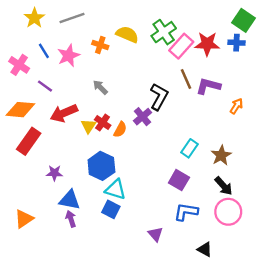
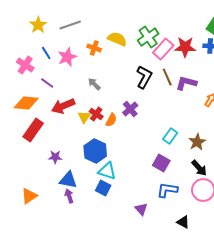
black L-shape: (159, 97) -> (144, 77), moved

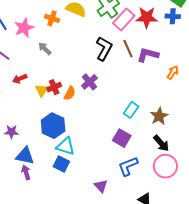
gray arrow: (94, 84) -> (45, 49), moved
red arrow: (63, 106) -> (20, 79), size x0.6
red cross: (96, 114) -> (54, 87), turned 32
blue L-shape: (167, 190) -> (128, 166), turned -30

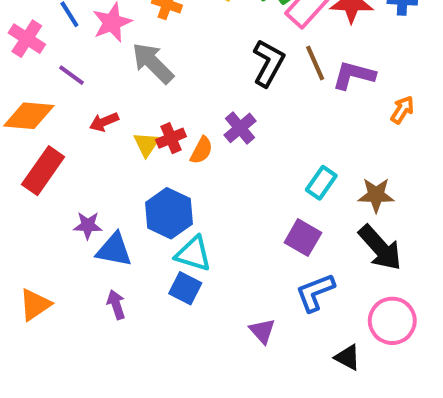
gray arrow: (45, 49) -> (153, 63), size x1.6
brown star: (159, 116) -> (376, 195), turned 30
black arrow: (161, 143) -> (380, 248), size x1.4
blue triangle: (25, 156) -> (114, 250), moved
pink circle: (165, 166) -> (392, 321), moved

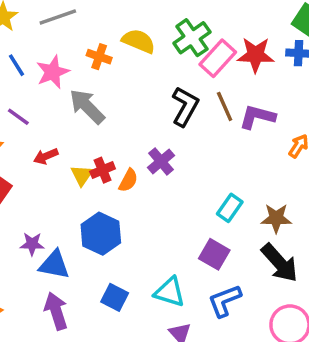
cyan triangle: (193, 254) -> (170, 292), moved
purple arrow: (116, 305) -> (56, 311), size x1.5

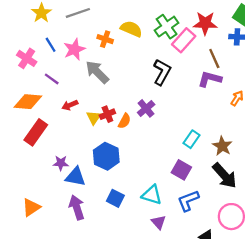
red star: (256, 55) -> (205, 23), moved
brown line: (225, 106) -> (214, 58), moved
brown star: (276, 218) -> (222, 146), turned 30

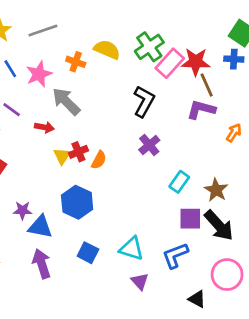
red star: (205, 23) -> (196, 62), moved
red arrow: (70, 105) -> (44, 127), moved, turned -147
purple cross: (146, 108) -> (149, 145), moved
purple square: (181, 170) -> (190, 219), moved, turned -30

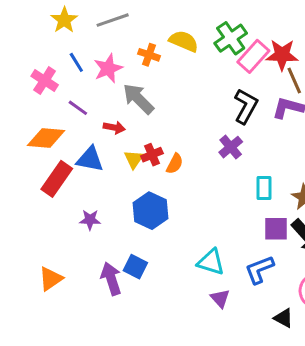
black L-shape: (144, 101) -> (246, 106), moved
cyan rectangle: (179, 182) -> (264, 188), turned -35
blue triangle: (40, 227) -> (90, 159), moved
blue square: (88, 253) -> (135, 267), moved

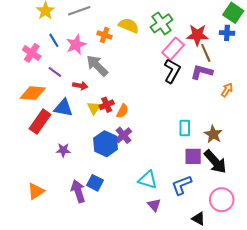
pink rectangle: (253, 56) -> (173, 49), moved
purple cross: (231, 147) -> (124, 135), moved

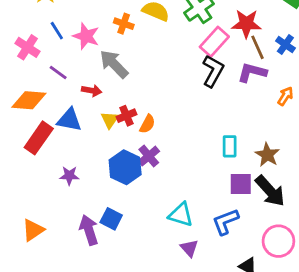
blue cross: (227, 33) -> (285, 45), moved, turned 32
pink star: (76, 45) -> (86, 36), turned -30

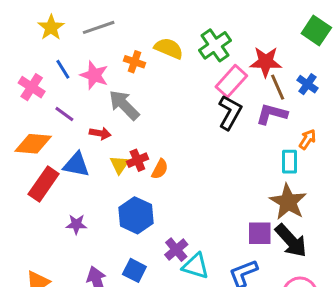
cyan rectangle: (230, 146) -> (290, 162), moved
brown star: (267, 155) -> (288, 202), size x1.4
purple cross: (149, 156) -> (176, 250), moved
blue square: (111, 219) -> (134, 270), moved

